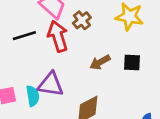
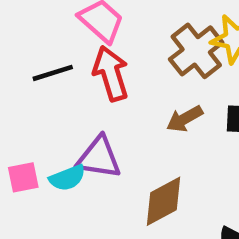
brown cross: (82, 20) -> (196, 51), moved, size x1.6
cyan semicircle: (33, 96) -> (67, 178), turned 78

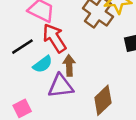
brown arrow: (185, 119) -> (69, 65), moved, turned 132
cyan semicircle: (67, 178) -> (43, 64), moved

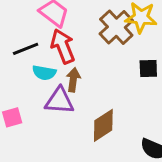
cyan semicircle: (43, 64) -> (44, 73), turned 36

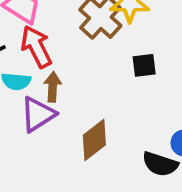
purple triangle: (60, 101) -> (38, 114), turned -32

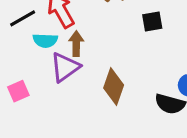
brown diamond: (94, 140) -> (114, 87), turned -30

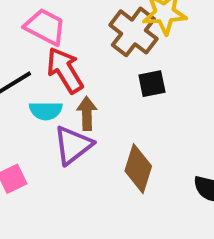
black square: (152, 22) -> (152, 84), moved

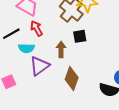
red arrow: (65, 70) -> (37, 28), size x0.7
brown arrow: (87, 113) -> (61, 49), moved

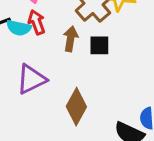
cyan semicircle: (26, 48) -> (19, 28), moved
brown arrow: (61, 49) -> (71, 39), moved

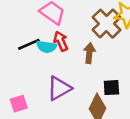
black square: (99, 45) -> (111, 88), moved

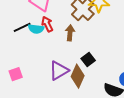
purple triangle: (59, 88) -> (59, 71), moved
black square: (111, 88) -> (88, 59), turned -32

